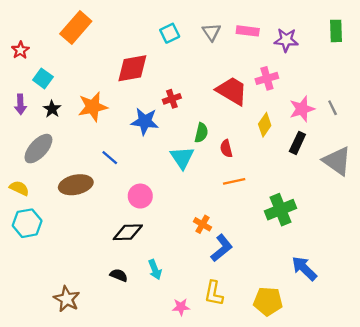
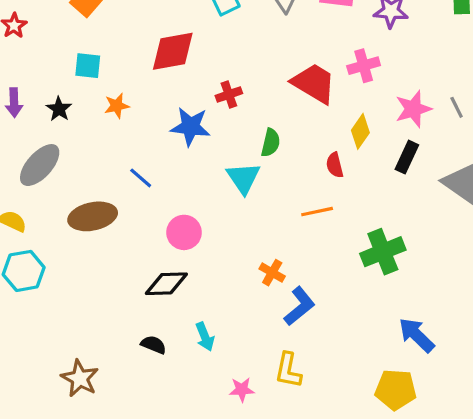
cyan square: (43, 78) -> (88, 66), moved, turned -30
orange star: (93, 107) -> (117, 106), size x0.6
red semicircle: (226, 149) -> (335, 165), moved
yellow pentagon: (268, 301) -> (396, 390), moved

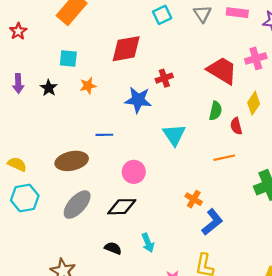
green semicircle: (271, 143) -> (215, 111), moved
gray ellipse: (40, 165) -> (77, 205), moved
blue line: (141, 178) -> (104, 135), turned -42

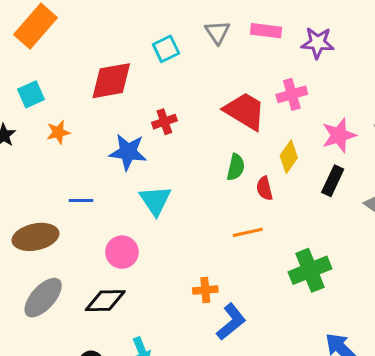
cyan square: (162, 15) -> (166, 49), moved
cyan square: (68, 58) -> (31, 94), turned -30
cyan triangle: (174, 135) -> (155, 201), moved
orange cross: (194, 199) -> (205, 290), turned -35

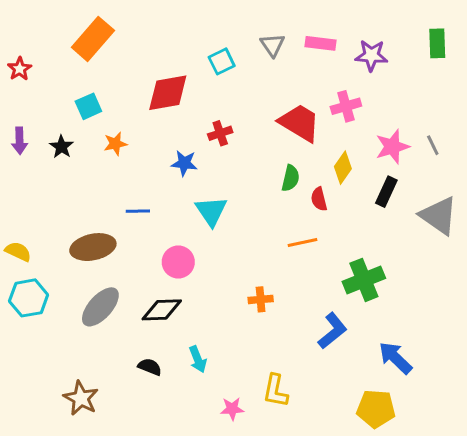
blue star: (128, 152) -> (184, 163), size x0.7
blue L-shape: (231, 322) -> (332, 331), moved

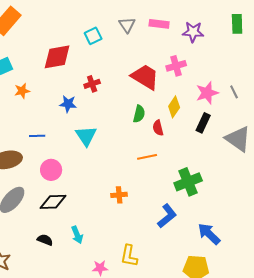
pink circle: (178, 262) -> (51, 170), moved

